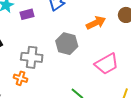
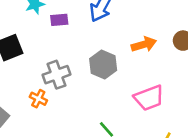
gray cross: (32, 57) -> (57, 75), turned -35

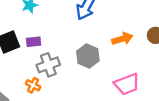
purple rectangle: (59, 20) -> (34, 42), moved

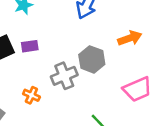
gray cross: (48, 65) -> (64, 76), moved

